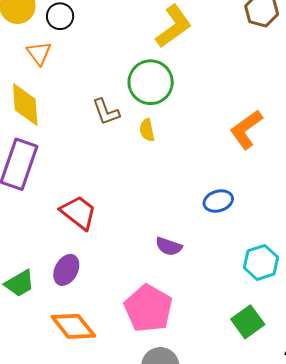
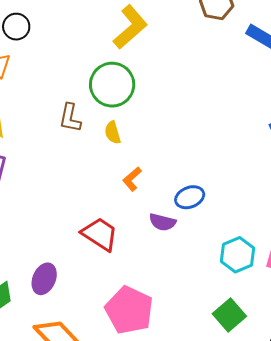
brown L-shape: (106, 112) -> (70, 118), turned 36
orange L-shape: (246, 129) -> (132, 179), moved, size x0.6
red trapezoid: (78, 212) -> (100, 234), moved
purple semicircle: (169, 246) -> (162, 222), moved

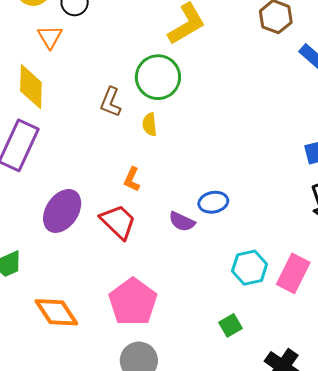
orange L-shape: (132, 179) -> (132, 179), moved, turned -35
purple ellipse: (44, 279) -> (62, 211), moved, size x1.4
green square: (229, 315) -> (230, 325), size x0.7

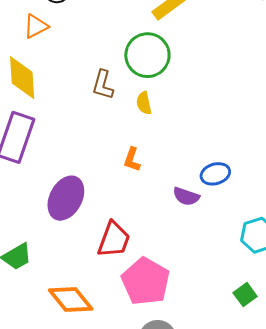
orange triangle: (50, 37) -> (36, 26), turned 40
red trapezoid: (118, 222) -> (114, 240), moved, turned 72

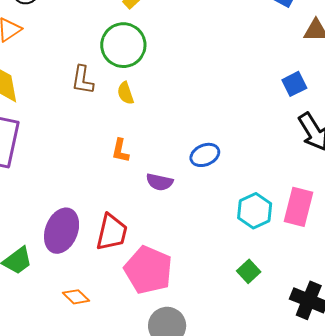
purple semicircle: (186, 196) -> (160, 182), moved
purple ellipse: (66, 198) -> (62, 231), moved
orange diamond: (71, 299) -> (76, 297), size x0.6

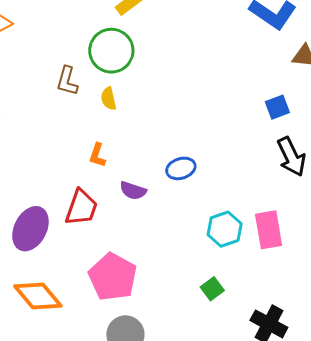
pink rectangle: (298, 207) -> (269, 230), turned -30
red trapezoid: (112, 232) -> (81, 208), moved
orange diamond: (76, 297) -> (38, 296), size x1.8

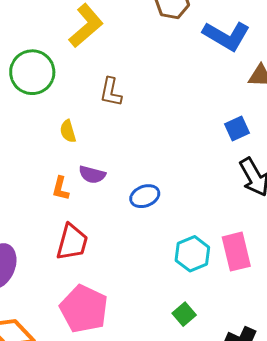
green circle: (111, 51) -> (32, 72), moved
brown L-shape: (67, 81) -> (111, 92), moved
purple semicircle: (133, 191) -> (92, 175), moved
red trapezoid: (81, 208) -> (72, 242), moved

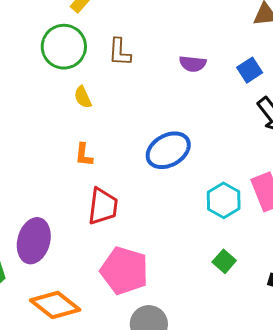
green circle: (32, 72) -> (64, 47), moved
purple semicircle: (92, 175) -> (193, 64), moved
blue ellipse: (145, 196) -> (168, 150), size x1.5

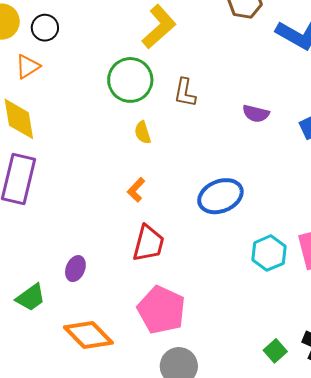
orange L-shape: (84, 155) -> (136, 190), turned 30
purple ellipse: (34, 241) -> (75, 269), size x0.6
green square: (224, 261) -> (275, 351), moved

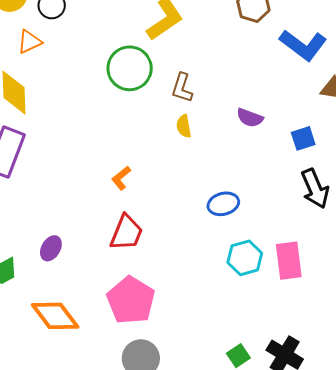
yellow semicircle: (143, 132) -> (184, 126), moved
blue ellipse: (220, 196) -> (223, 204), moved, size x0.7

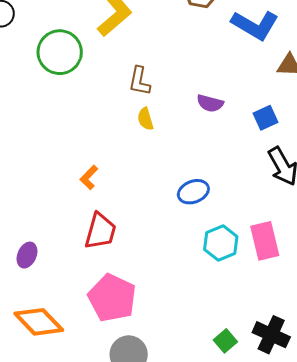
green circle: (130, 68) -> (60, 52), moved

